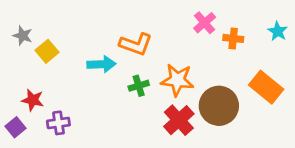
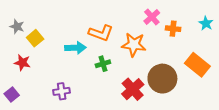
orange star: (177, 80) -> (134, 45), moved
red star: (33, 100) -> (22, 63), moved
purple cross: (58, 123) -> (62, 91), moved

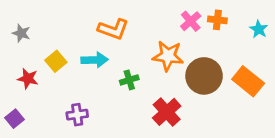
orange cross: (173, 29) -> (217, 20), moved
orange L-shape: (101, 33) -> (113, 29), moved
yellow square: (35, 38) -> (56, 61), moved
brown circle: (162, 79) -> (204, 76), moved

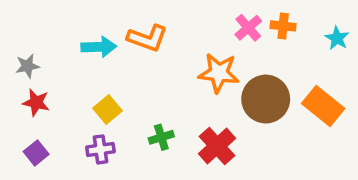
gray star: (21, 33) -> (27, 66), moved, turned -30
cyan arrow: (95, 60) -> (99, 47), moved
yellow square: (56, 61) -> (107, 109), moved
green cross: (129, 80) -> (161, 137), moved
purple square: (15, 119) -> (36, 153), moved

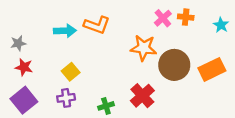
orange rectangle: (323, 106) -> (212, 69), turned -65
green cross: (161, 137) -> (106, 106), moved
purple square: (36, 153) -> (24, 100), size x1.6

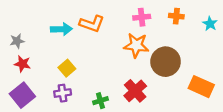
pink cross: (163, 18) -> (142, 17), moved, turned 35
orange rectangle: (212, 69) -> (201, 87), moved, turned 50

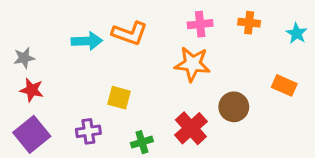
brown circle: (166, 62) -> (234, 107), moved, size x0.7
yellow square: (67, 68) -> (119, 98), moved, turned -35
orange rectangle: (201, 87) -> (284, 85), moved, size x0.7

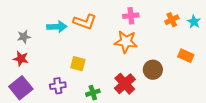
orange cross: (249, 23) -> (172, 20), moved, turned -32
gray star: (24, 58) -> (24, 37), moved

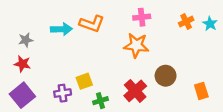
orange rectangle: (186, 56) -> (201, 91), moved, turned 49
yellow square: (78, 64) -> (84, 81), moved, turned -35

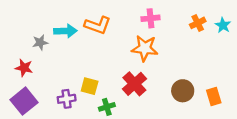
gray star: (26, 40) -> (40, 42), moved
brown circle: (166, 76) -> (183, 91), moved
yellow square: (84, 81) -> (90, 86), turned 35
red cross: (135, 91) -> (134, 84), moved

